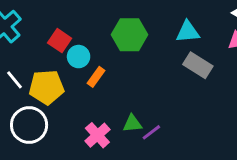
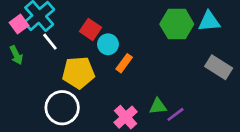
green hexagon: (129, 35) -> (177, 24), moved
gray rectangle: (198, 65) -> (219, 67), moved
white line: (14, 80) -> (50, 42), moved

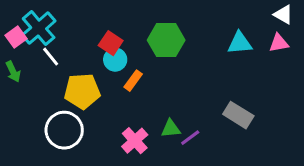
cyan triangle: (209, 21) -> (240, 43), moved
green hexagon: (177, 24) -> (166, 40), moved
red square: (90, 29) -> (111, 43), moved
gray rectangle: (219, 67) -> (238, 115), moved

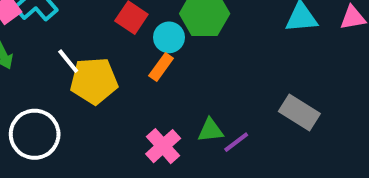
white line: (51, 57) -> (68, 61), moved
cyan circle: (115, 60) -> (169, 37), moved
white circle: (64, 130) -> (35, 134), moved

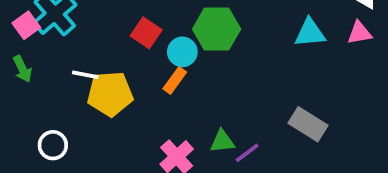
white line: (68, 61) -> (85, 75), turned -40
white circle: (35, 134) -> (53, 145), size x0.6

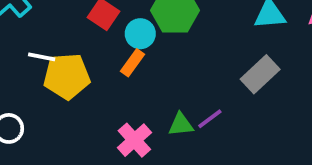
gray rectangle: (308, 124) -> (260, 74), moved, turned -75
purple line: (247, 153) -> (210, 119), moved

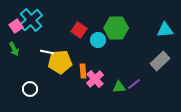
orange rectangle: (133, 63) -> (83, 71), moved, turned -40
pink cross: (134, 140) -> (95, 79), moved

